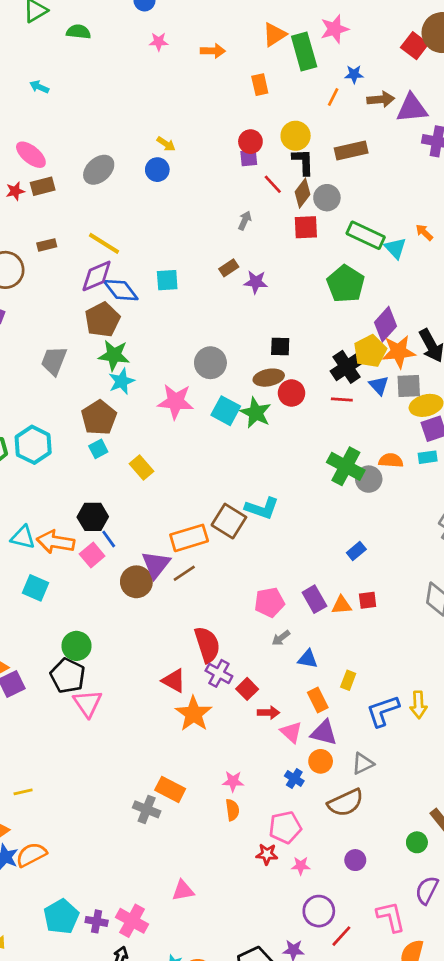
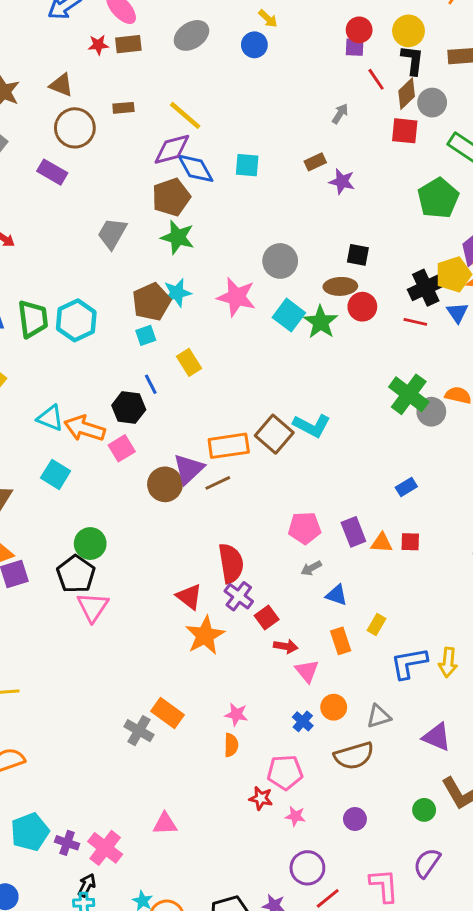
cyan star: (122, 381) -> (177, 293), moved
blue line: (109, 539) -> (151, 384), moved
purple triangle: (324, 733) -> (437, 737), moved

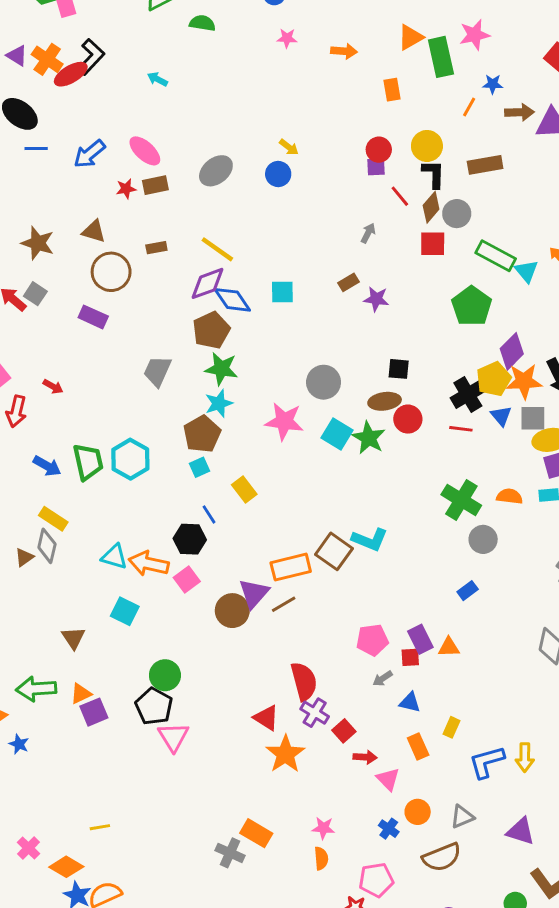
cyan star: (177, 293) -> (219, 403), moved
gray circle: (431, 412) -> (483, 539), moved
red square: (410, 542) -> (410, 657), moved

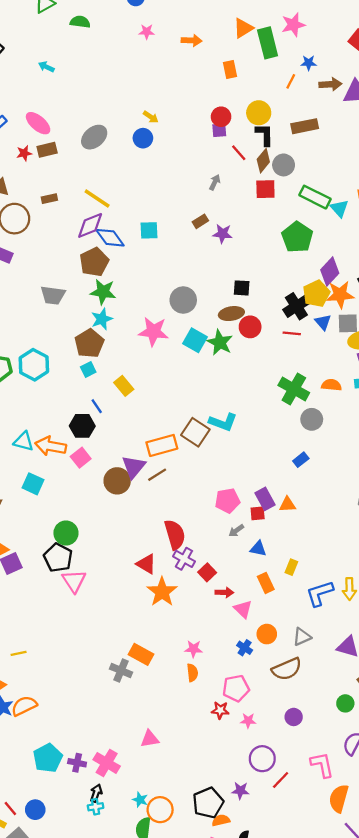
gray trapezoid: (157, 371) -> (53, 295), turned -105

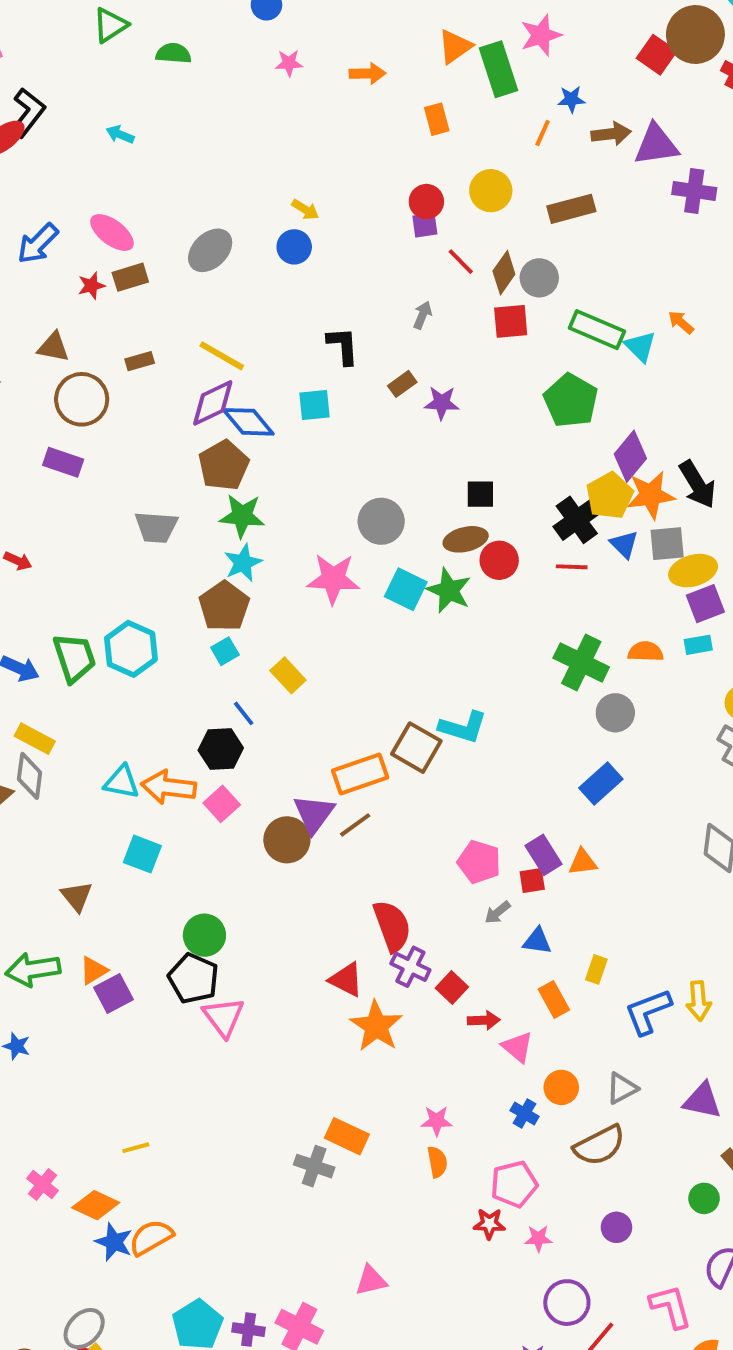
black L-shape: (265, 135) -> (343, 346), moved
blue rectangle: (301, 460) -> (601, 783), size x1.5
pink pentagon: (227, 501) -> (479, 862), turned 30

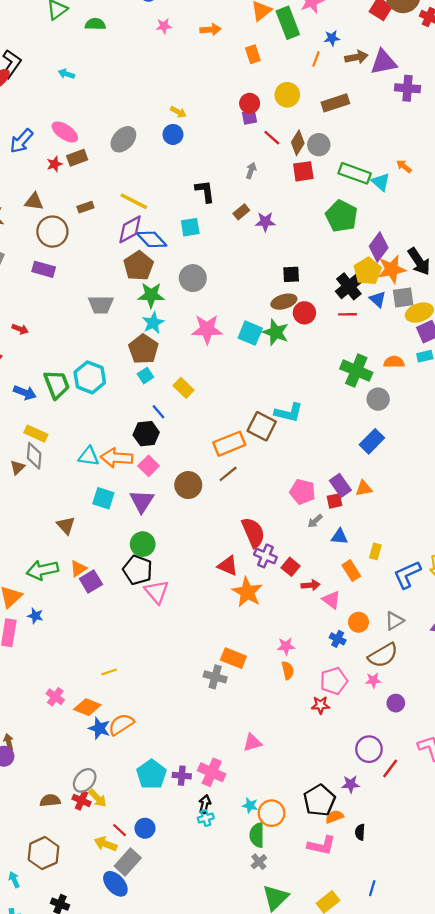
gray circle: (381, 521) -> (193, 278), moved
purple triangle: (314, 814) -> (142, 501), moved
pink star: (538, 1238) -> (373, 680), moved

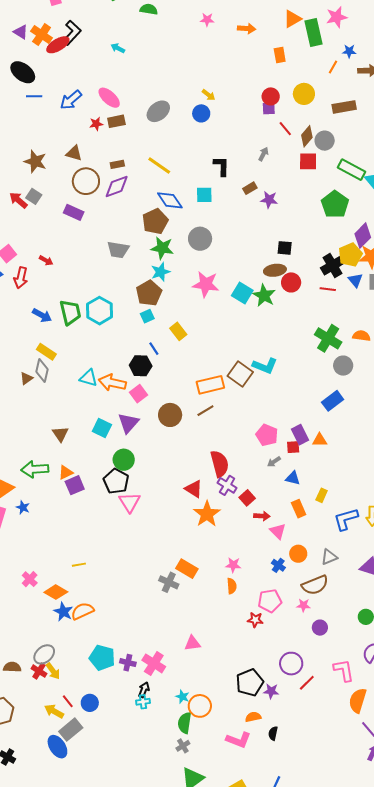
purple diamond: (130, 229) -> (117, 186), moved
cyan square: (103, 498) -> (102, 428), moved
cyan pentagon: (151, 774) -> (102, 658), turned -30
black pentagon: (319, 800) -> (250, 683), moved

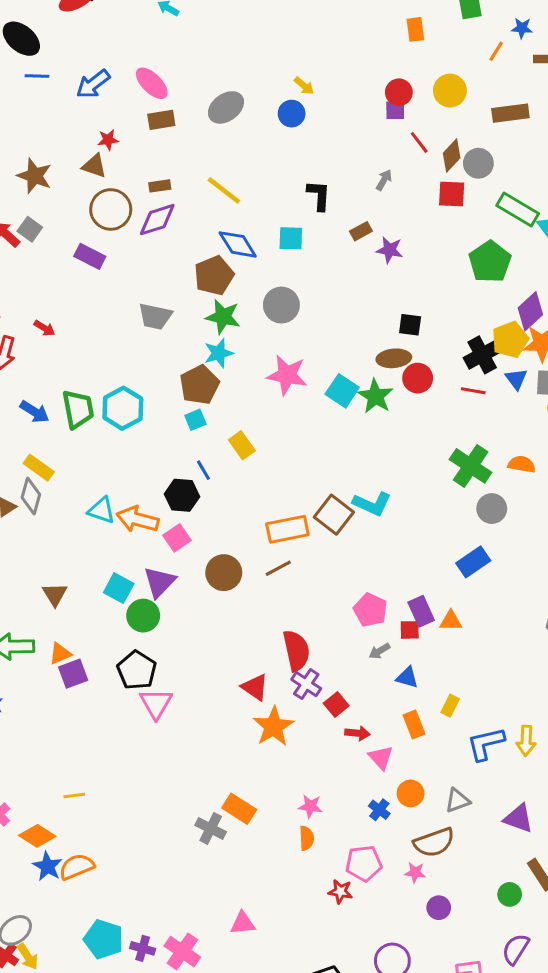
red star: (96, 124) -> (108, 140), moved
green circle: (124, 460) -> (143, 616), moved

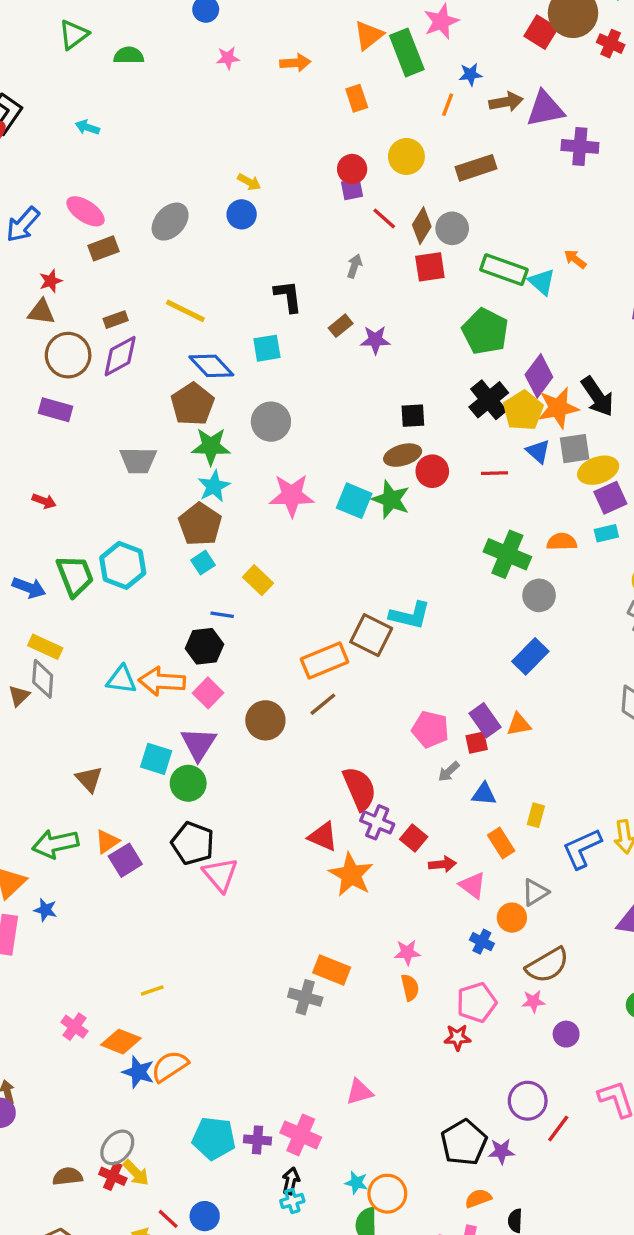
red arrow: (44, 328) -> (44, 501), moved
black cross: (482, 355) -> (489, 400), moved
blue line: (203, 470) -> (222, 615), turned -40
gray triangle: (457, 800) -> (535, 892), moved

